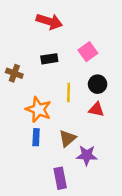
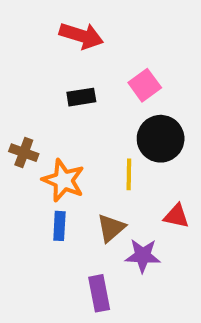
brown cross: (14, 73) -> (24, 153), moved
black circle: (98, 84) -> (161, 139), size x1.5
yellow line: (69, 93) -> (129, 174), moved
red triangle: (96, 109) -> (176, 216), moved

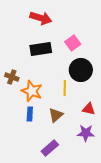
black rectangle: (81, 97) -> (41, 49), size x1.5
purple star: (143, 256) -> (86, 133), moved
purple rectangle: (99, 293) -> (50, 148), turned 60

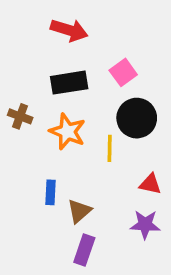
brown cross: (12, 77) -> (20, 116), moved
orange star: (32, 91) -> (67, 132), moved
brown triangle: (56, 115) -> (79, 211), moved
purple rectangle: (50, 148) -> (84, 250), turned -30

